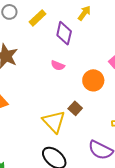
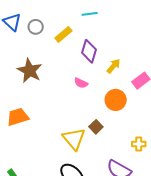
yellow arrow: (84, 13) -> (114, 66), moved

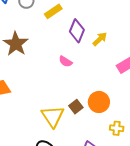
yellow arrow: (114, 66) -> (100, 39), moved
orange circle: (116, 100) -> (99, 102), moved

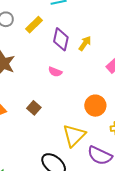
brown square: (76, 107) -> (34, 108), moved
yellow triangle: (53, 116) -> (74, 135), moved, turned 30

